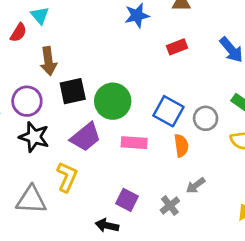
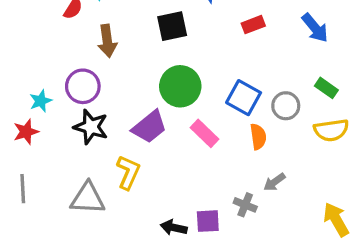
black square: (73, 91) -> (172, 26), moved
pink rectangle: (134, 143) -> (205, 133), turned 40
purple square: (127, 200) -> (208, 221), moved, turned -30
gray cross: (170, 205) -> (245, 205), turned -30

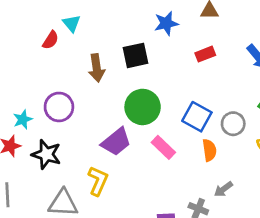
brown arrow: (107, 41) -> (97, 68), moved
black star: (91, 127) -> (46, 154), moved

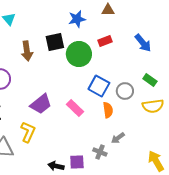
green circle: (143, 107) -> (79, 54), moved

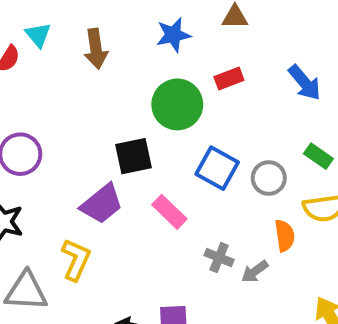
black square: (55, 42) -> (134, 156), moved
brown arrow: (27, 51) -> (96, 49), moved
orange semicircle: (108, 110) -> (285, 236), moved
gray cross: (100, 152) -> (219, 258), moved

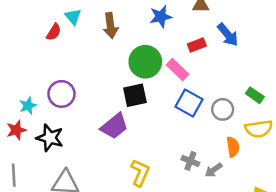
blue arrow: (305, 83) -> (228, 35), moved
green circle: (177, 104) -> (145, 62), moved
pink rectangle: (169, 212) -> (177, 69), moved
yellow L-shape: (76, 260) -> (140, 173), moved

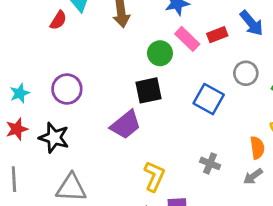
green circle: (145, 62) -> (160, 53), size x0.7
pink rectangle: (177, 69) -> (187, 39), moved
cyan star: (28, 106) -> (20, 93), moved
gray circle: (223, 109) -> (246, 73), moved
gray arrow: (214, 170) -> (253, 176), moved

